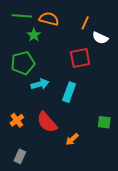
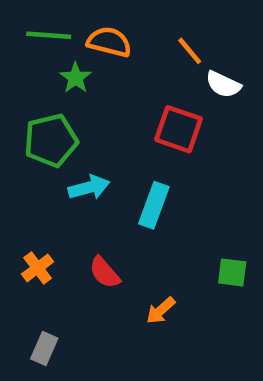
orange line: (85, 23) -> (190, 51), turned -64
red square: (80, 58) -> (178, 129), turned 30
red semicircle: (47, 122) -> (105, 272), size x0.7

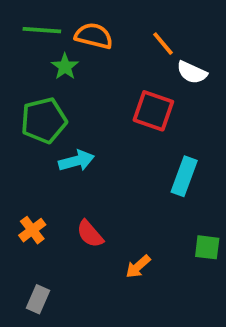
cyan rectangle: (154, 205) -> (184, 176), moved
green square: (232, 272) -> (207, 247), moved

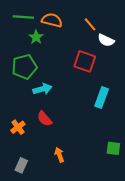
red semicircle: (90, 234) -> (44, 119), moved
green square: (207, 247) -> (113, 148), moved
orange arrow: (138, 267) -> (59, 155), moved, turned 112

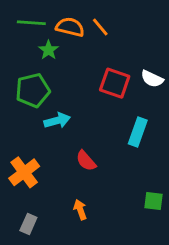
orange line: (90, 24) -> (100, 27), moved
white semicircle: (106, 40) -> (152, 79), moved
red semicircle: (44, 119) -> (86, 161), moved
orange cross: (18, 127) -> (24, 172), size x1.5

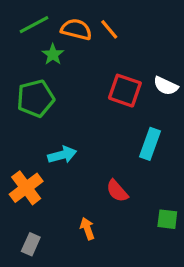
green line: (31, 23) -> (34, 25), turned -32
cyan arrow: (57, 121) -> (62, 155), moved
red semicircle: (86, 161) -> (117, 191), moved

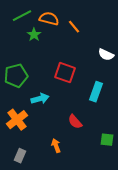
orange line: (109, 29) -> (74, 27), moved
red square: (125, 91) -> (65, 73), moved
green pentagon: (36, 98) -> (16, 76), moved

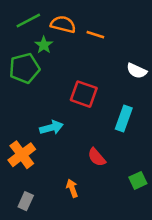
orange line: (74, 27) -> (95, 35), turned -32
green pentagon: (16, 76) -> (24, 68), moved
green square: (107, 140) -> (138, 180), turned -32

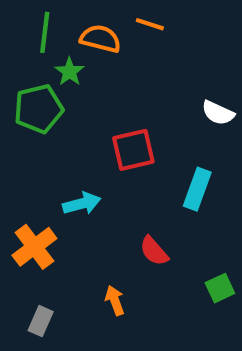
green line: (28, 20) -> (45, 32), turned -55
orange line: (95, 35) -> (150, 24), moved
red square: (84, 94) -> (133, 150), turned -32

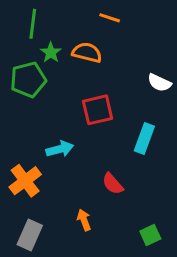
orange semicircle: (100, 39) -> (87, 52), moved
green square: (220, 288) -> (150, 235), moved
gray rectangle: (41, 321) -> (30, 235), size x1.4

